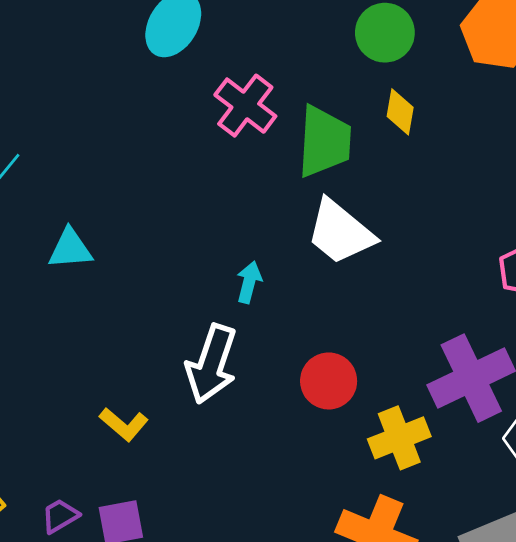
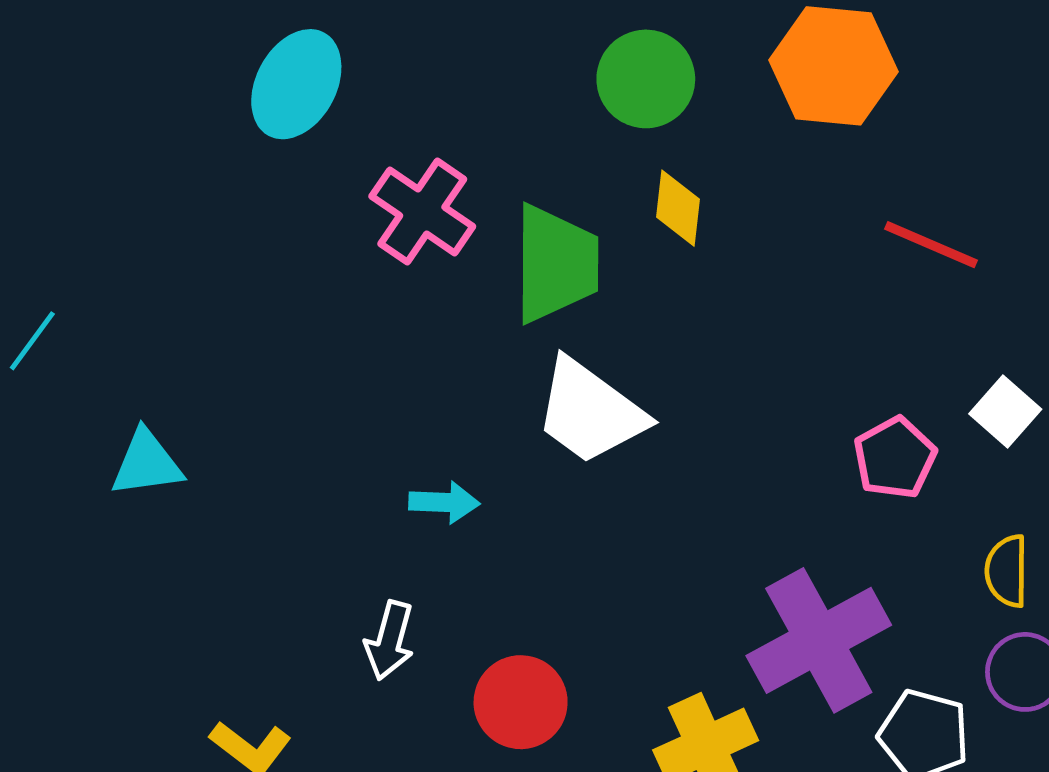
cyan arrow: (249, 282) -> (444, 502), turned 81
white arrow: (211, 364) -> (390, 640), size x0.6
red circle: (329, 381) -> (521, 702), moved

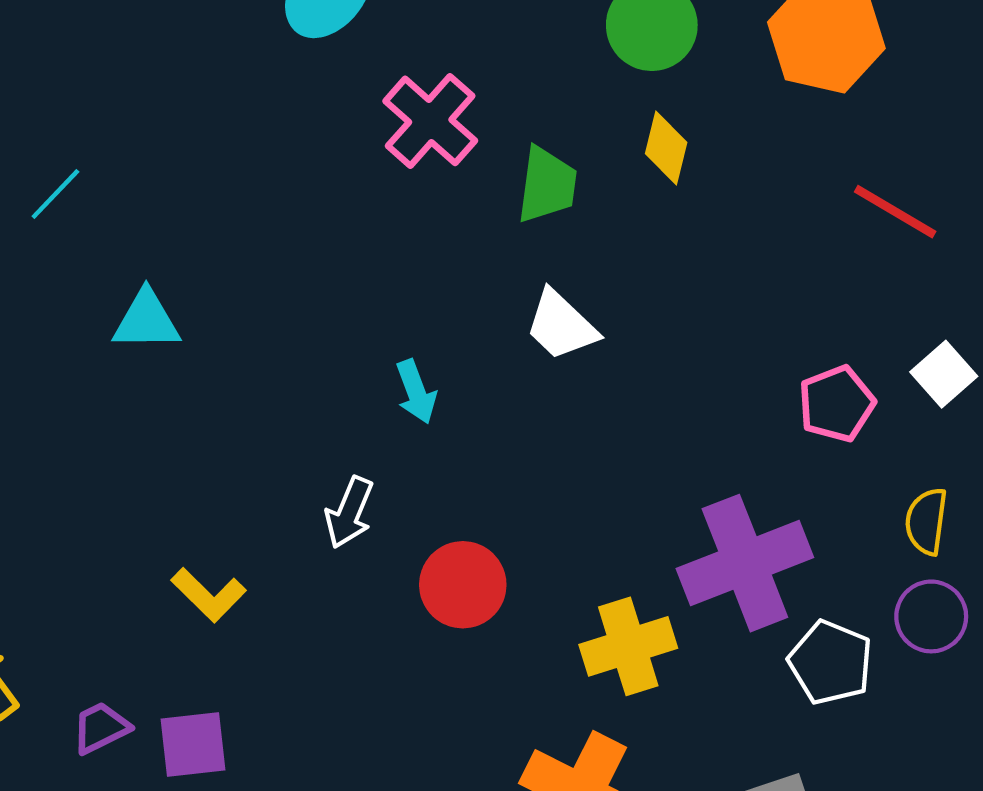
green trapezoid: (556, 264) -> (547, 185), size x0.7
white trapezoid: (590, 412) -> (561, 325), size x0.7
cyan arrow: (444, 502) -> (416, 392), turned 60

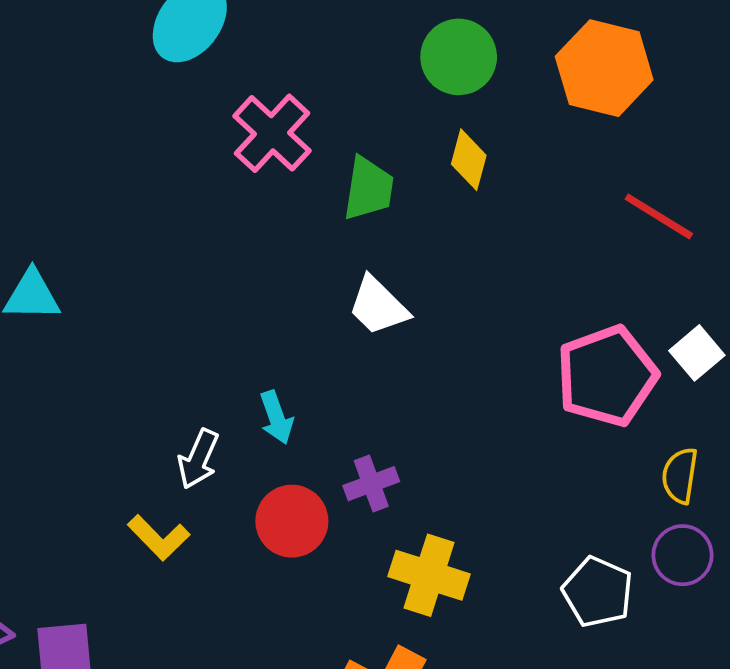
cyan arrow: (416, 392) -> (276, 418), moved
pink pentagon: (836, 404) -> (607, 376), size x1.6
purple cross: (745, 563) -> (371, 484), moved, size x0.5
yellow L-shape: (209, 595) -> (159, 538), moved
yellow cross: (628, 646) -> (429, 575), turned 34

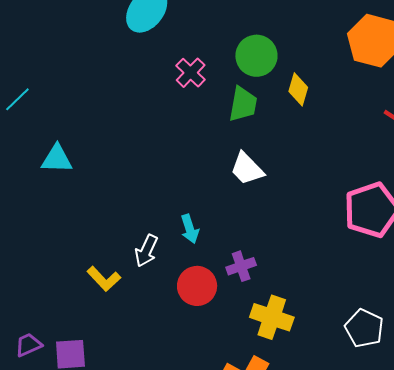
green circle: (459, 57) -> (256, 56), moved
pink cross: (272, 133) -> (191, 73), size x0.7
yellow L-shape: (159, 538) -> (104, 279), moved

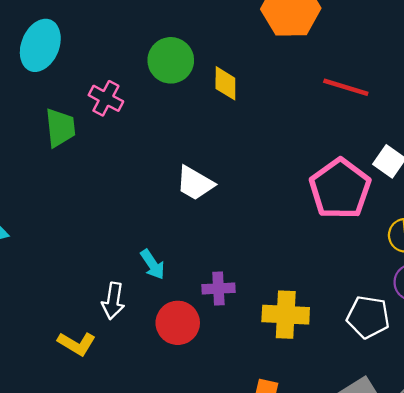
green trapezoid: (243, 104) -> (60, 128), moved
purple cross: (241, 266) -> (218, 288), turned 32
yellow cross: (272, 317) -> (286, 315), moved

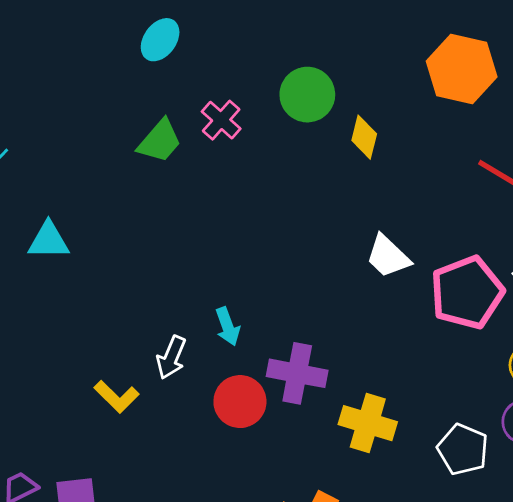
cyan ellipse: (40, 45) -> (160, 40), size x0.7
green trapezoid: (60, 128) -> (160, 141), turned 33
white trapezoid: (195, 183) -> (388, 256), moved
purple cross: (218, 288) -> (297, 373), size x1.5

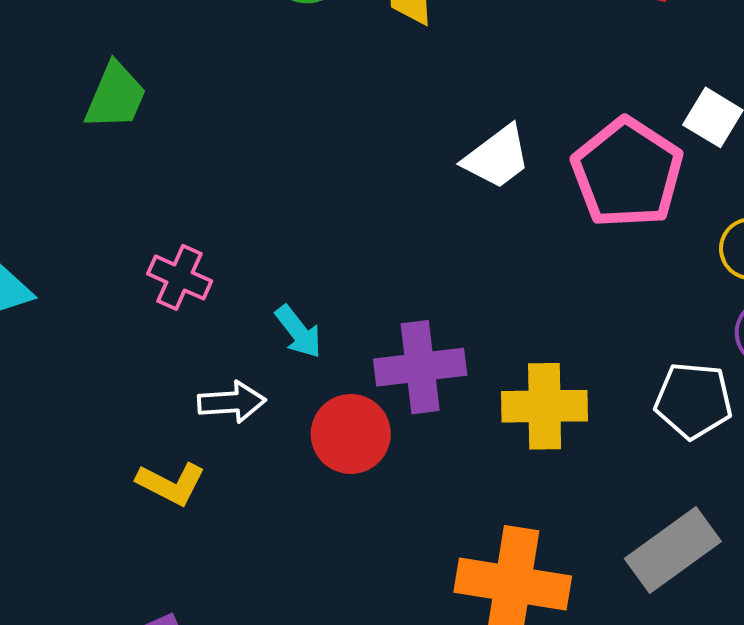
pink cross: (221, 120) -> (180, 277), moved
white trapezoid: (388, 256) -> (497, 157), turned -63
white arrow: (171, 357) -> (232, 402), turned -99

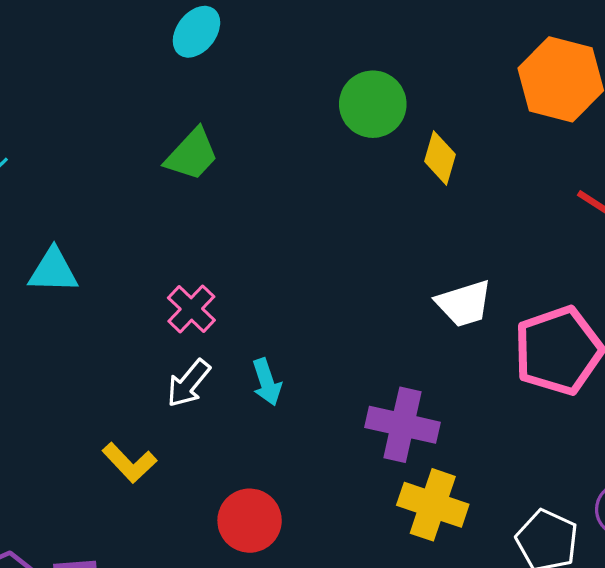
purple cross: (420, 367) -> (403, 425), moved
white arrow: (232, 402) -> (188, 383), moved, turned 114
red circle: (351, 434) -> (250, 521), moved

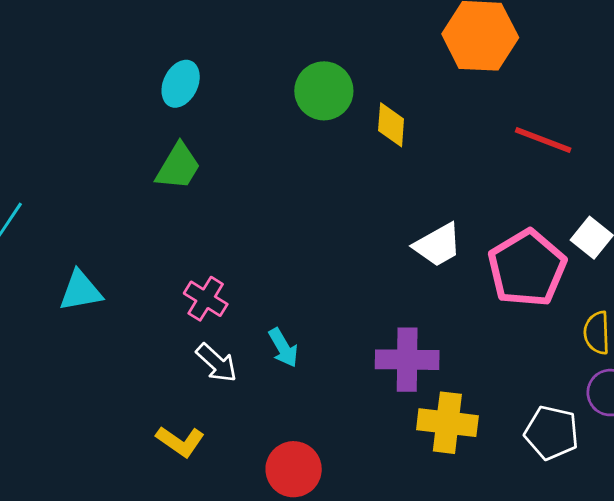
cyan ellipse: (196, 32) -> (181, 84), moved
white arrow: (188, 383) -> (217, 363), turned -75

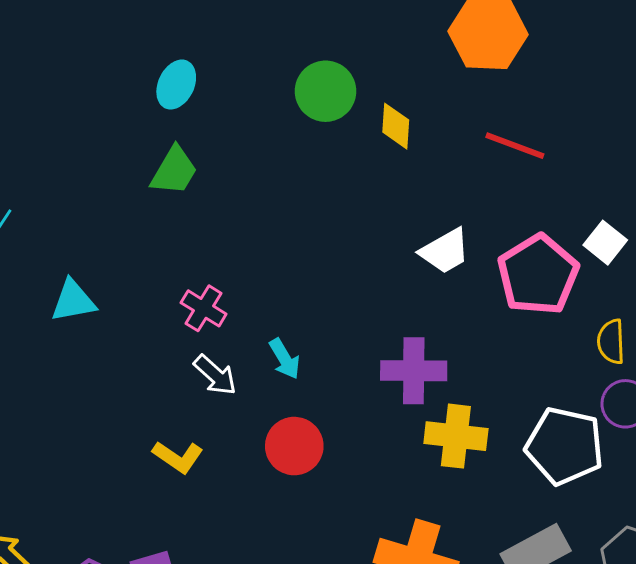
red line: (543, 140) -> (515, 146), moved
white pentagon: (552, 433) -> (565, 446), size x1.4
red circle: (294, 469) -> (294, 446), moved

